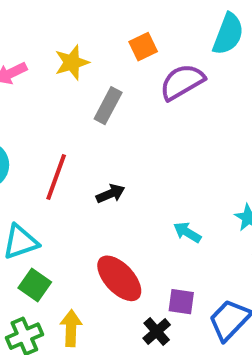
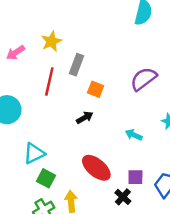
orange square: (143, 47) -> (96, 89), moved, turned -35
purple semicircle: (182, 82) -> (144, 79), moved
red line: (56, 177) -> (49, 81), moved

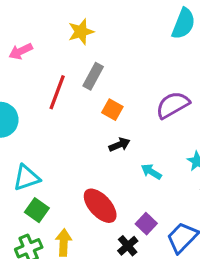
yellow star: (51, 41) -> (81, 32), moved
black arrow: (85, 117) -> (119, 145), moved
purple square: (135, 177) -> (146, 224), turned 35

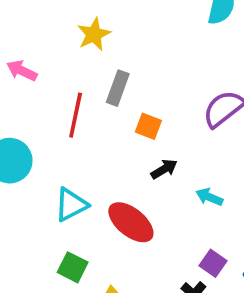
pink arrow: (21, 51) -> (22, 71), turned 60
cyan triangle: (26, 178) -> (71, 205), moved
red ellipse: (100, 206) -> (131, 222), moved

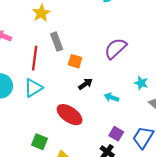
gray rectangle: (118, 88) -> (57, 42), turned -36
cyan triangle: (71, 205) -> (33, 88), moved

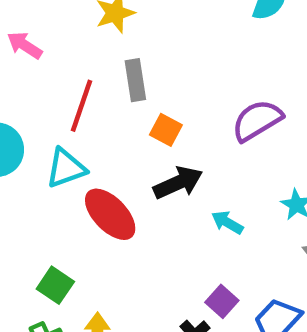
black arrow: (85, 84) -> (178, 183), size x1.5
red ellipse: (70, 115) -> (110, 214), moved

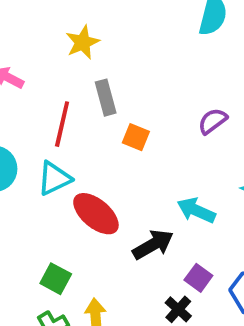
purple semicircle: (257, 120) -> (213, 121), size x0.7
black arrow: (178, 183) -> (153, 245), moved
cyan arrow: (227, 222) -> (196, 210), size x1.4

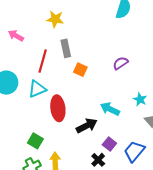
yellow star: (83, 42) -> (55, 19), turned 30
red ellipse: (96, 214) -> (58, 108), turned 40

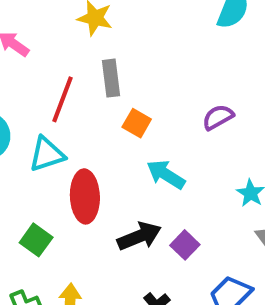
cyan arrow: (110, 109) -> (166, 174), moved
green square: (35, 141) -> (36, 240), moved
purple square: (109, 144) -> (185, 245), moved

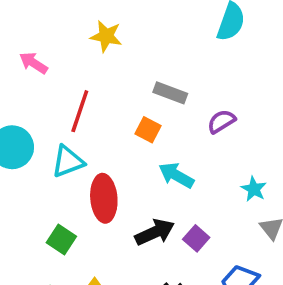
gray rectangle: (111, 78) -> (170, 93), moved, turned -60

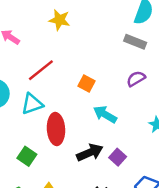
gray rectangle: (170, 93) -> (135, 42), moved
red line: (80, 111) -> (41, 70), turned 32

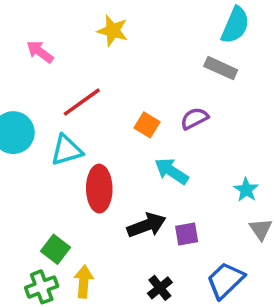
purple semicircle: (136, 79) -> (194, 118), moved
green square: (27, 156) -> (56, 249), moved
purple square: (118, 157) -> (187, 234), turned 35

